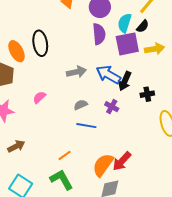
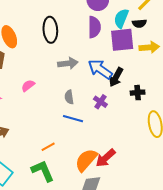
black semicircle: (143, 26) -> (139, 23), turned 40
black ellipse: (40, 43) -> (50, 30), moved
gray semicircle: (81, 105) -> (69, 97), turned -80

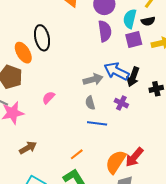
black ellipse: (50, 30) -> (42, 38), moved
purple square: (122, 40) -> (134, 40), size x0.7
gray arrow: (68, 63) -> (93, 79), moved

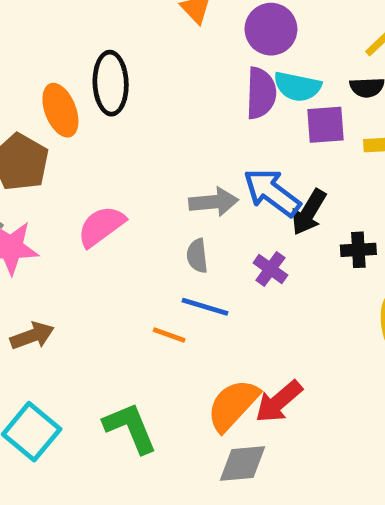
cyan semicircle: (130, 19) -> (297, 86), moved, turned -102
pink semicircle: (48, 98) -> (101, 226), size x1.5
orange line: (77, 154) -> (169, 335), moved, turned 48

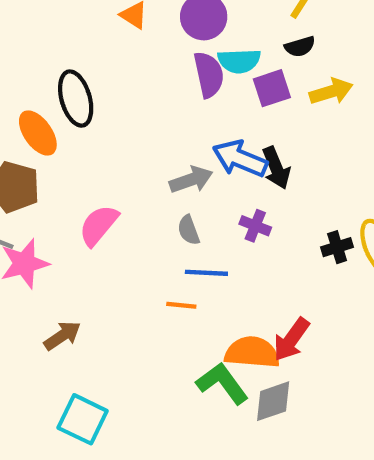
black arrow: (309, 212) -> (276, 168), turned -39
black cross: (358, 250) -> (337, 247), moved
orange semicircle: (233, 405) -> (252, 352), turned 66
green L-shape: (130, 428) -> (222, 383), moved

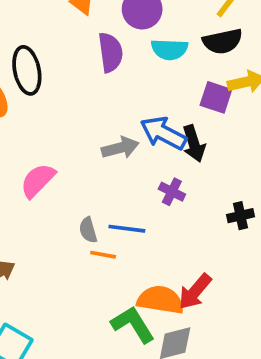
black semicircle: (300, 47) -> (222, 41), size x1.5
purple semicircle: (209, 75) -> (111, 52), moved
purple square: (272, 88) -> (216, 97), moved, turned 32
gray semicircle: (189, 230) -> (88, 230), moved

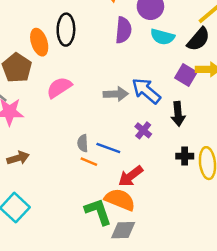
black semicircle: (222, 41) -> (198, 39), turned -50
black arrow: (194, 144) -> (178, 114), moved
pink semicircle: (38, 180) -> (59, 87), moved
red arrow: (195, 292) -> (131, 176), moved

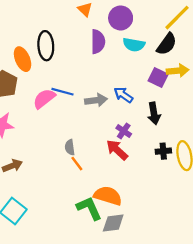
blue arrow: (146, 91) -> (123, 95), size x0.7
blue line: (108, 148) -> (63, 92), moved
orange line: (89, 162) -> (77, 164), turned 35
red arrow: (131, 176) -> (117, 150), moved, turned 85

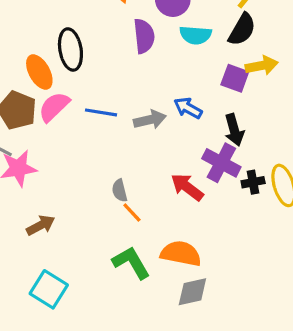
pink semicircle: (44, 99) -> (54, 107), moved
purple cross: (124, 131) -> (221, 163), moved, size x1.6
green L-shape: (89, 208) -> (131, 263), moved

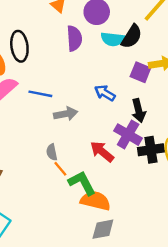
black semicircle: (242, 29) -> (132, 36), moved
gray arrow: (150, 120) -> (66, 114), moved
black cross: (253, 182) -> (151, 150), size x1.5
green L-shape: (131, 263) -> (82, 183), moved

